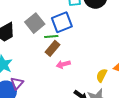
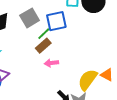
green line: (51, 36) -> (44, 34), turned -48
yellow semicircle: (102, 75) -> (88, 80), size x1.6

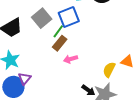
yellow semicircle: (88, 80) -> (109, 70), size x0.7

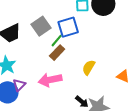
pink arrow: (71, 59) -> (50, 80), moved, size x1.6
yellow semicircle: (109, 70) -> (89, 67), moved

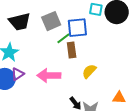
brown rectangle: (57, 53) -> (72, 50), moved, turned -63
orange triangle: (123, 76) -> (119, 98), moved, turned -32

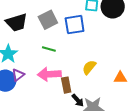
green line: (63, 38) -> (49, 49), moved, turned 56
brown rectangle: (72, 50) -> (66, 85), moved
orange triangle: (119, 98) -> (120, 78), moved

